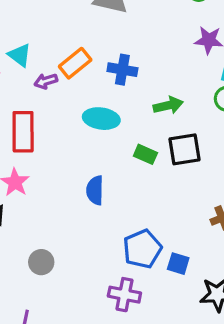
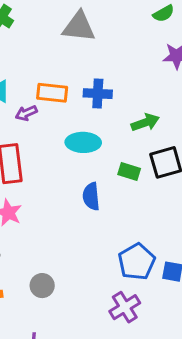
orange rectangle: (75, 63) -> (52, 93), turned 52
blue semicircle: (95, 190) -> (91, 196), moved
purple cross: (124, 295) -> (125, 307), turned -36

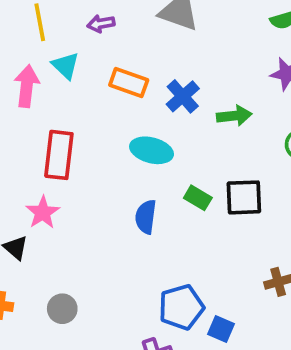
blue cross: (98, 94) -> (183, 96), turned 32
purple arrow: (26, 113) -> (101, 24), moved
green arrow: (145, 122) -> (234, 116), moved

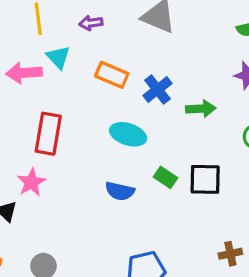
pink arrow: (27, 86) -> (24, 73), turned -104
blue semicircle: (146, 217) -> (120, 191), turned -88

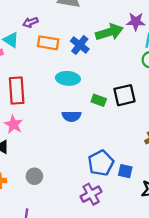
purple arrow: (91, 23) -> (30, 22), moved
green arrow: (201, 109) -> (109, 32), moved, size x1.4

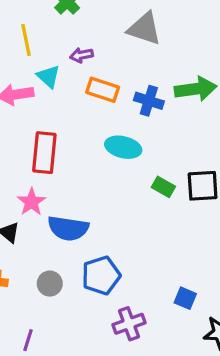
blue cross: (80, 45) -> (149, 101), turned -30
blue semicircle: (72, 116) -> (68, 228), moved, size x1.4
blue pentagon: (101, 163) -> (101, 275), moved

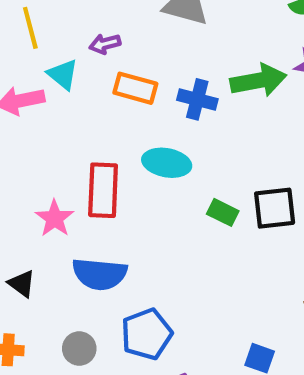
red rectangle: (44, 153) -> (103, 190), moved
pink star: (32, 202) -> (55, 218), moved

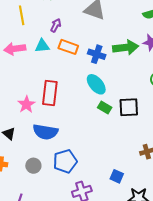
purple arrow: (105, 44) -> (56, 25), turned 128
cyan triangle: (63, 74) -> (42, 46), moved, turned -49
cyan ellipse: (167, 163) -> (96, 84), moved, turned 35

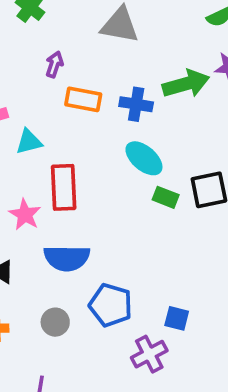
cyan triangle: (42, 46) -> (29, 142), moved
blue pentagon: (65, 161) -> (111, 305), turned -30
blue square: (117, 176) -> (177, 318), moved

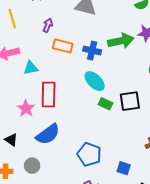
blue semicircle: (67, 258) -> (48, 134), turned -40
blue pentagon: (111, 305) -> (89, 154), moved
blue square: (177, 318) -> (124, 168), moved
gray circle: (55, 322) -> (32, 166), moved

